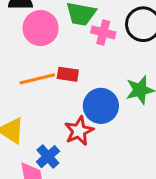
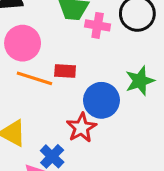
pink circle: (41, 28) -> (23, 43), moved
orange line: (37, 79) -> (34, 78), turned 36

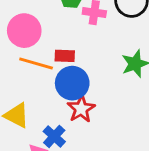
blue circle: (101, 100) -> (72, 83), moved

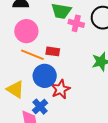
blue circle: (72, 83) -> (45, 76), moved

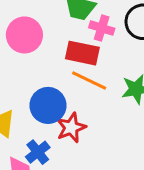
red rectangle: (53, 51) -> (82, 53), moved, size x1.5
orange line: (32, 55) -> (89, 81), moved

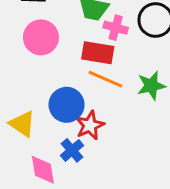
blue cross: (38, 152) -> (72, 150), moved

